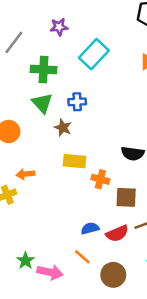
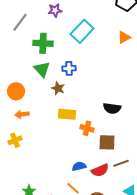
orange arrow: (25, 174) -> (22, 114), moved

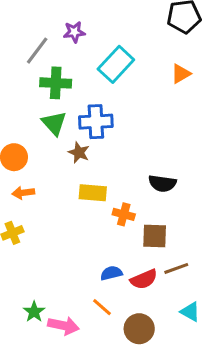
gray line: (20, 22) -> (37, 51), moved
blue cross: (69, 68) -> (96, 122), size x1.5

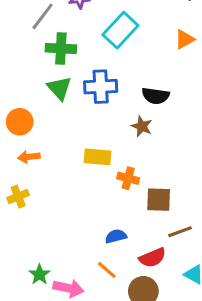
brown star: (79, 153) -> (142, 126), moved
black semicircle: (162, 183) -> (156, 96), moved
red semicircle: (144, 279) -> (153, 258), moved

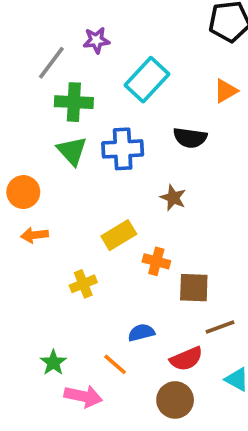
black semicircle: (156, 96) -> (190, 138), moved
yellow rectangle: (98, 157) -> (119, 235), turned -36
yellow cross: (18, 197) -> (83, 284), moved
orange line: (107, 270) -> (115, 364), moved
green star: (39, 274) -> (53, 363), moved

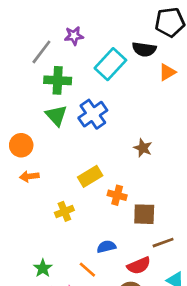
black semicircle: (190, 138) -> (144, 49), moved
blue cross: (123, 149) -> (93, 114), turned -32
brown star: (173, 198) -> (143, 148), moved

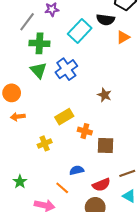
brown line: (163, 243) -> (127, 173), moved
green star: (43, 268) -> (20, 182), moved

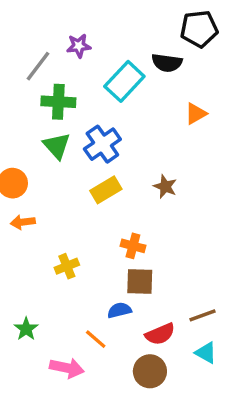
orange triangle: (123, 37) -> (196, 114), moved
yellow rectangle: (64, 117) -> (106, 190), moved
brown square: (106, 146) -> (140, 281), moved

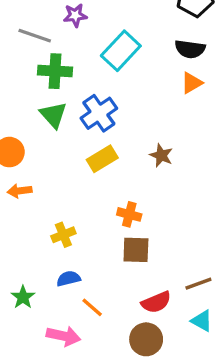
black semicircle: (167, 63) -> (190, 49), moved
gray line: (38, 66) -> (35, 36), turned 72
blue semicircle: (119, 310) -> (68, 279), moved

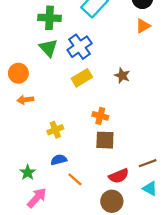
pink arrow: (63, 336) -> (37, 198), moved, turned -60

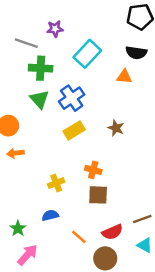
orange triangle: (143, 26) -> (124, 77), moved, turned 35
yellow cross: (55, 130) -> (56, 183), moved
orange line: (75, 179) -> (79, 237), moved

